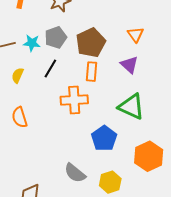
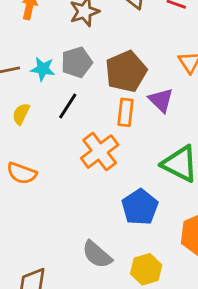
purple triangle: (129, 65) -> (161, 100), moved
orange cross: (74, 100) -> (100, 152), turned -36
orange semicircle: (20, 117) -> (22, 173), turned -55

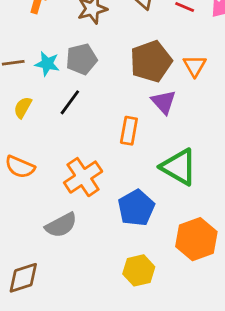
brown pentagon: (126, 71) -> (151, 61), moved
orange rectangle: (126, 112) -> (129, 131), moved
orange cross: (100, 152) -> (83, 177), moved
gray semicircle: (97, 255) -> (61, 225), moved, turned -72

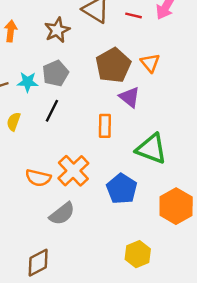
orange semicircle: (20, 167) -> (38, 178), moved
yellow hexagon: (139, 270) -> (138, 254), moved

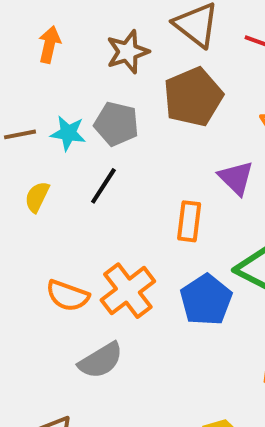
brown pentagon: (113, 65) -> (193, 97), moved
gray pentagon: (55, 73) -> (116, 124), turned 30
blue pentagon: (122, 189) -> (206, 300), moved

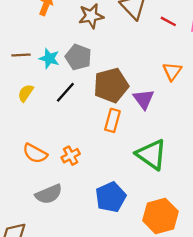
brown pentagon: (193, 97) -> (111, 85), moved
orange cross: (128, 291) -> (71, 156), size x0.6
blue pentagon: (206, 300) -> (111, 197), moved

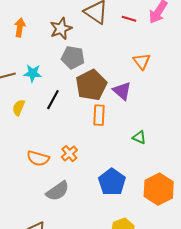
gray pentagon: (78, 57) -> (73, 57), moved
green triangle: (151, 154) -> (139, 137), size x0.5

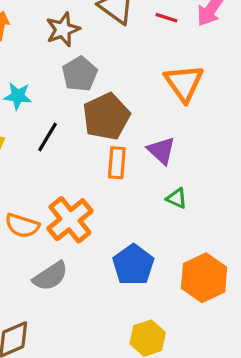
gray pentagon: (73, 57) -> (80, 74), turned 30
orange triangle: (142, 61) -> (184, 83), size x1.5
purple triangle: (122, 91) -> (161, 151), moved
orange cross: (69, 154) -> (70, 220), size x1.8

